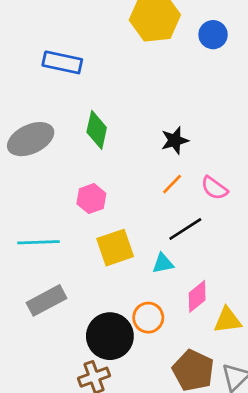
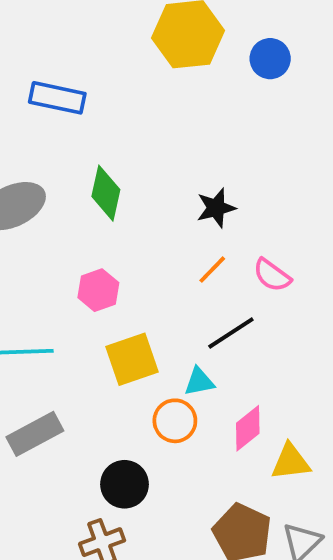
orange circle: (148, 318) -> (175, 421), moved
black circle: (110, 336) -> (124, 484), size x0.7

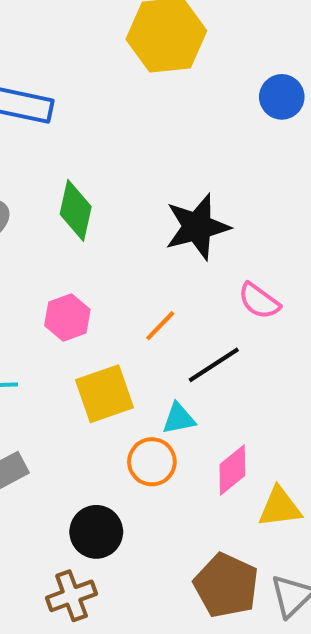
blue circle: (270, 59) -> (282, 97), moved
black star: (216, 208) -> (197, 227), size x1.5
orange line: (212, 270) -> (160, 326), moved

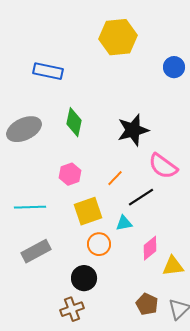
pink semicircle: (259, 301) -> (163, 166), size x1.4
orange circle: (152, 462) -> (99, 244), moved
brown pentagon: (226, 585) -> (147, 304), size x0.7

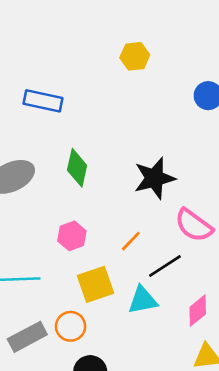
yellow hexagon: (118, 37) -> (135, 56), size x0.6
cyan triangle: (124, 223) -> (143, 300), size x1.4
orange circle: (99, 244) -> (71, 326), moved
pink diamond: (150, 248) -> (198, 311), moved

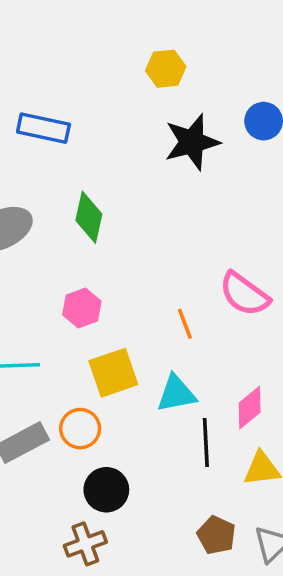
black star: (154, 178) -> (192, 142), moved
orange line: (131, 241) -> (185, 324), moved, turned -65
black line: (165, 266) -> (206, 443), moved, turned -60

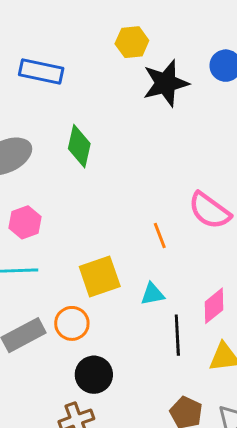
yellow hexagon: (166, 69) -> (132, 42), moved
pink hexagon: (82, 308) -> (25, 222), moved
cyan triangle: (176, 394) -> (152, 294), size x0.7

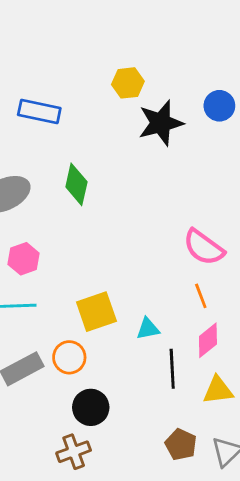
orange line: (160, 236) -> (201, 296), moved

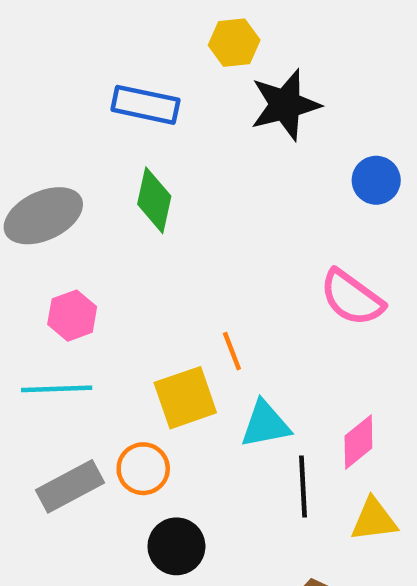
blue circle: (219, 106) -> (376, 180), moved
blue rectangle: (39, 111) -> (145, 105), moved
orange line: (201, 296) -> (232, 351), moved
cyan triangle: (148, 329) -> (265, 424), size x1.4

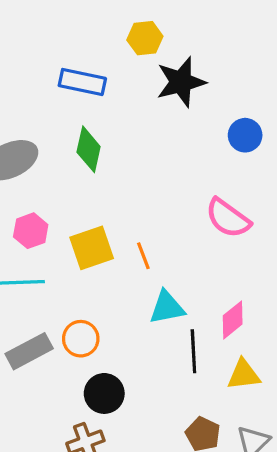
yellow square: (185, 398) -> (92, 248), moved

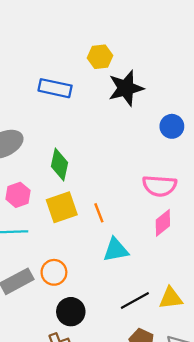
green diamond: (89, 149) -> (60, 165), moved
pink semicircle: (228, 218) -> (160, 186), turned -32
pink diamond: (233, 320) -> (163, 223), moved
black line: (193, 351) -> (135, 300), moved, turned 64

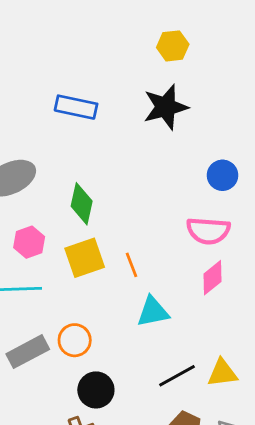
yellow hexagon: (100, 57) -> (173, 46), moved
blue circle: (172, 126) -> (222, 175), moved

